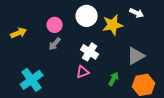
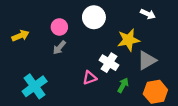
yellow star: (113, 25) -> (128, 40), moved
white cross: (90, 52) -> (109, 63), moved

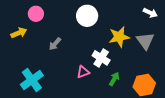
white arrow: (148, 14) -> (150, 13), moved
pink circle: (59, 27) -> (36, 14), moved
gray triangle: (147, 60) -> (145, 41), moved, turned -36

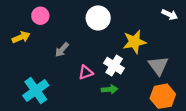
gray triangle: (145, 41) -> (158, 66), moved
pink triangle: (83, 72) -> (86, 72), moved
green arrow: (114, 79) -> (109, 89), moved, turned 56

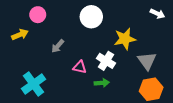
pink triangle: (86, 72) -> (80, 67), turned 32

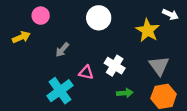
yellow star: (125, 39) -> (148, 30), moved, turned -30
green arrow: (102, 83) -> (125, 93), moved
cyan cross: (34, 84) -> (60, 91), moved

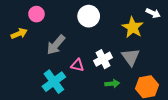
gray arrow: (62, 50) -> (56, 45), size x1.5
white cross: (115, 66) -> (103, 59), turned 30
gray triangle: (159, 66) -> (131, 57), moved

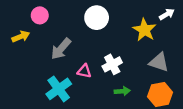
white arrow: (153, 13) -> (167, 14), turned -56
gray triangle: (131, 57) -> (159, 62), moved, turned -36

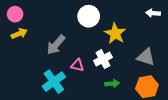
white arrow: (167, 14) -> (153, 13), turned -144
pink circle: (40, 15) -> (15, 14), moved
yellow star: (144, 30) -> (115, 34), moved

